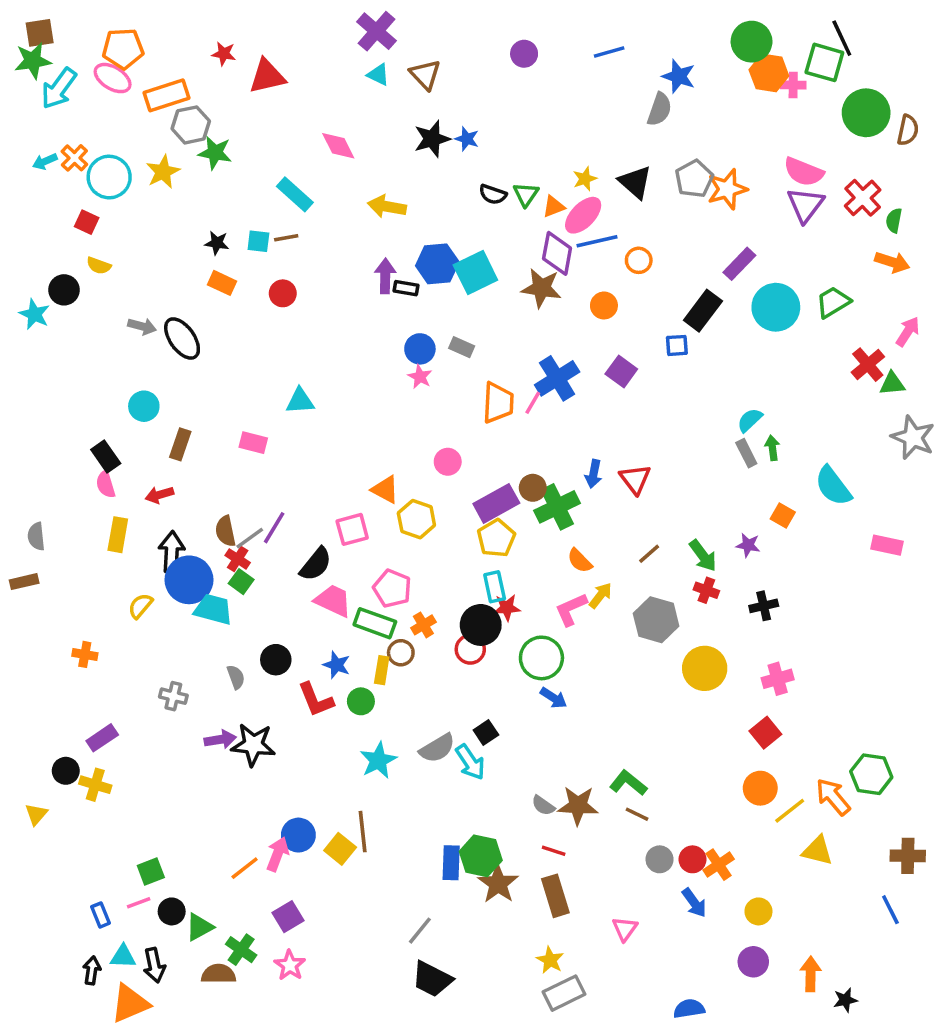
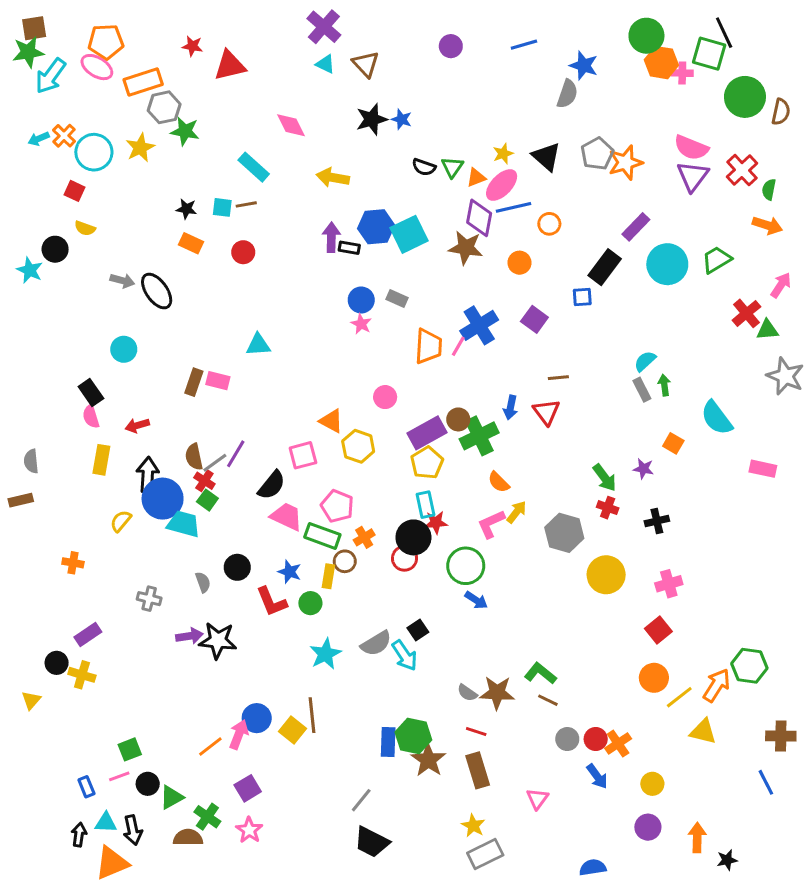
brown rectangle: (180, 444) -> (194, 382), moved
brown line: (649, 554) -> (558, 378), moved, turned 36
orange arrow: (833, 797) -> (717, 685), turned 72

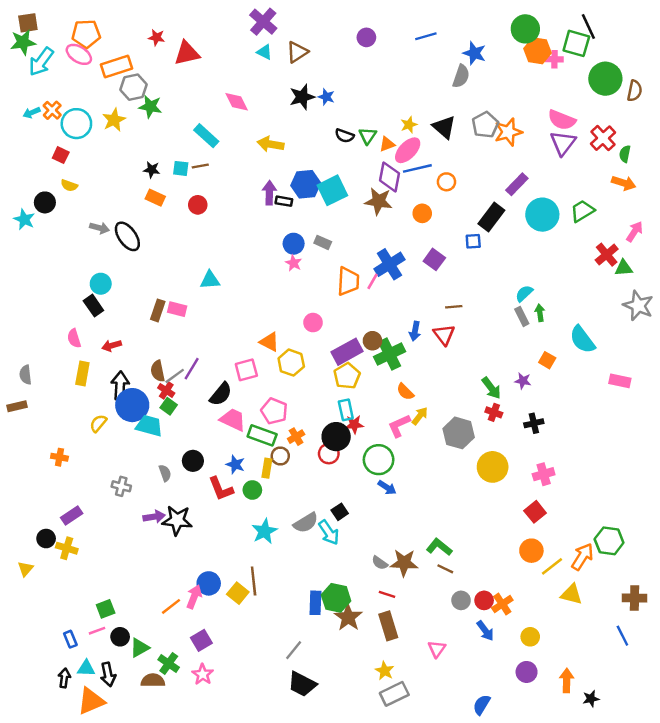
brown triangle: (366, 64) -> (297, 52), turned 40
black rectangle: (91, 393) -> (93, 306), moved
blue semicircle: (593, 867) -> (482, 705), turned -50

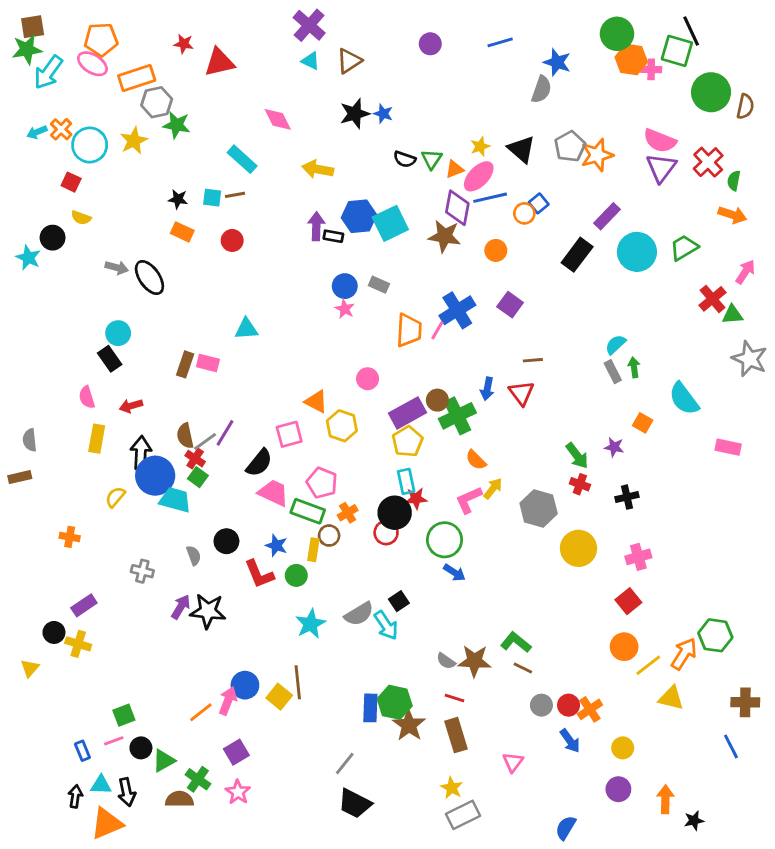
blue square: (473, 241) -> (539, 203), moved, turned -35
purple arrow: (154, 517) -> (181, 607), turned -50

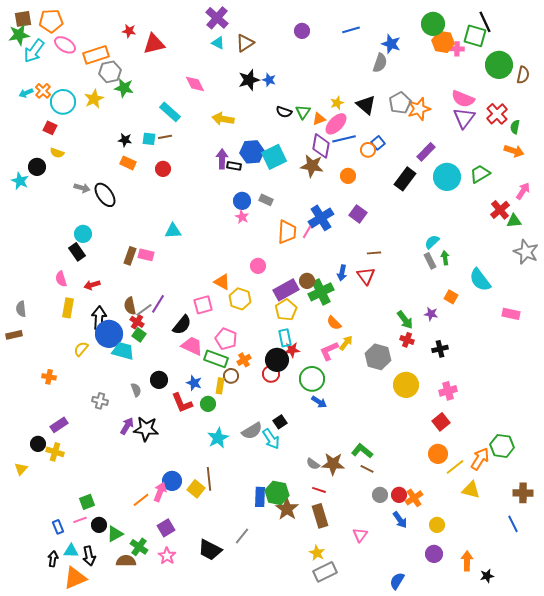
orange pentagon: (101, 40) -> (51, 21), moved
black trapezoid: (355, 803) -> (210, 550), moved

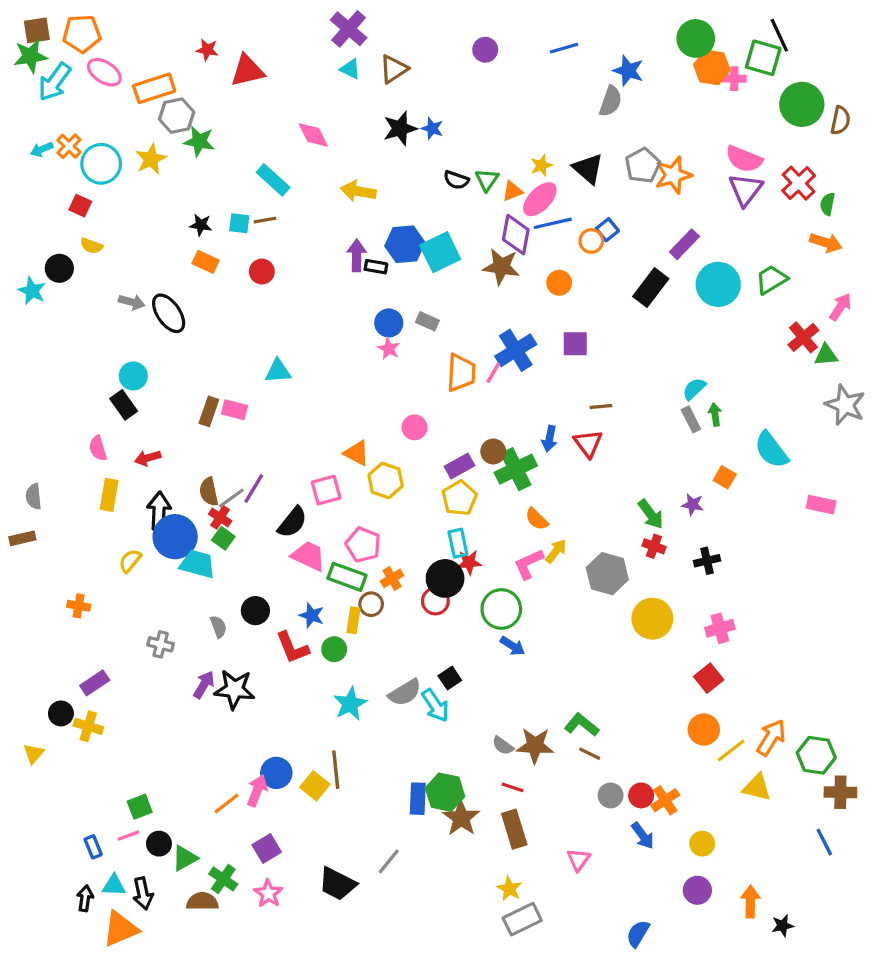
purple square: (358, 214) -> (575, 344), turned -36
purple rectangle: (286, 290) -> (459, 466), size x0.7
green hexagon: (502, 446) -> (816, 755), moved

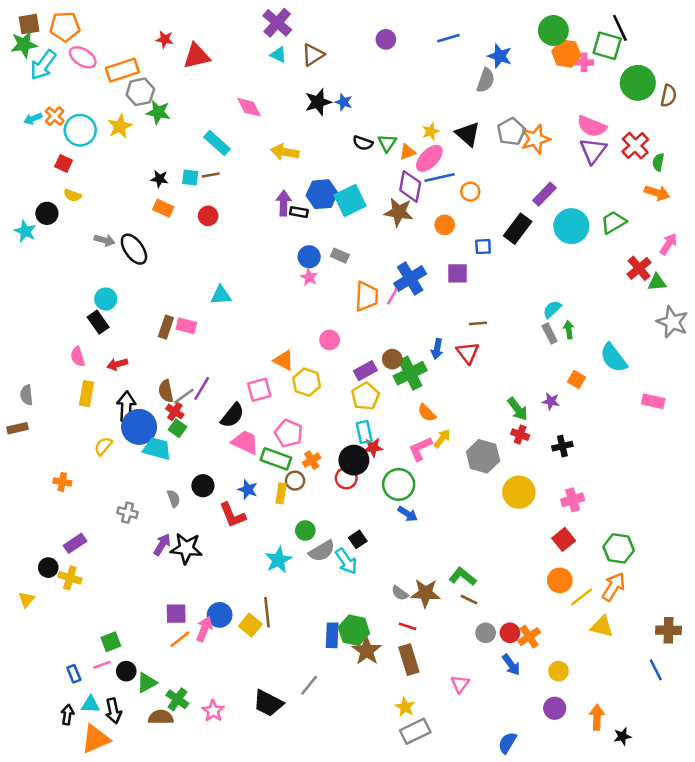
blue square: (607, 230) -> (483, 247), moved, turned 36
green circle: (334, 649) -> (305, 530), moved
green hexagon: (816, 755) -> (619, 548), moved
purple square: (267, 848) -> (176, 614), moved, turned 30

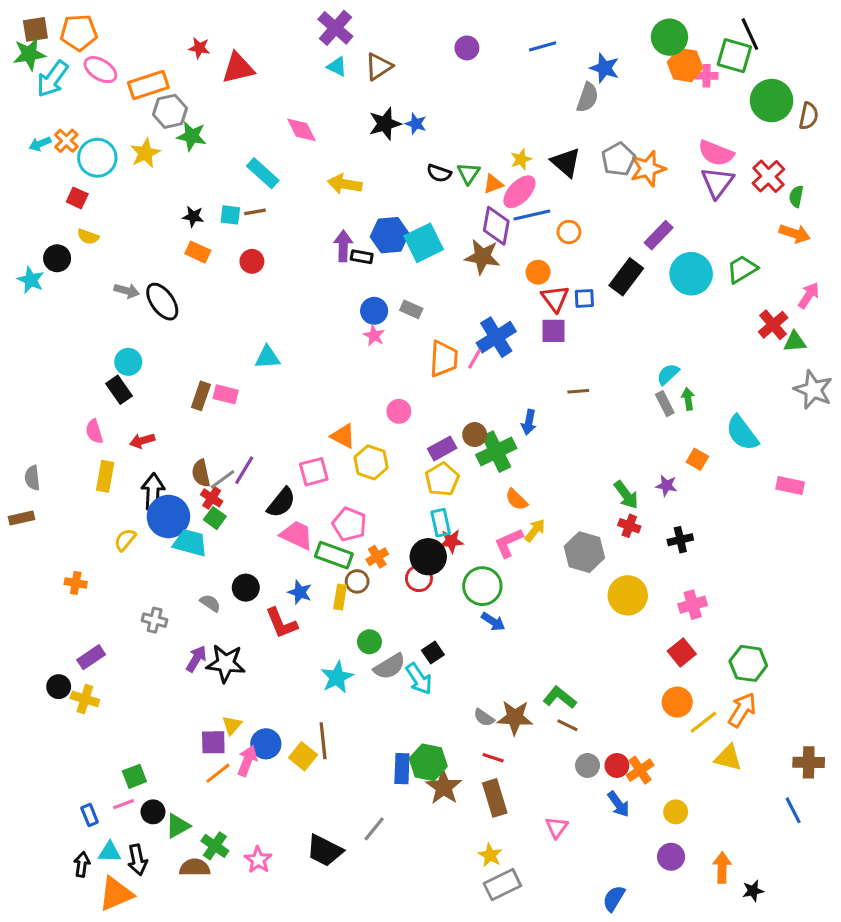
red triangle: (468, 353) -> (555, 298), moved
gray semicircle: (174, 499) -> (210, 603), turned -36
yellow triangle: (26, 600) -> (232, 725), moved

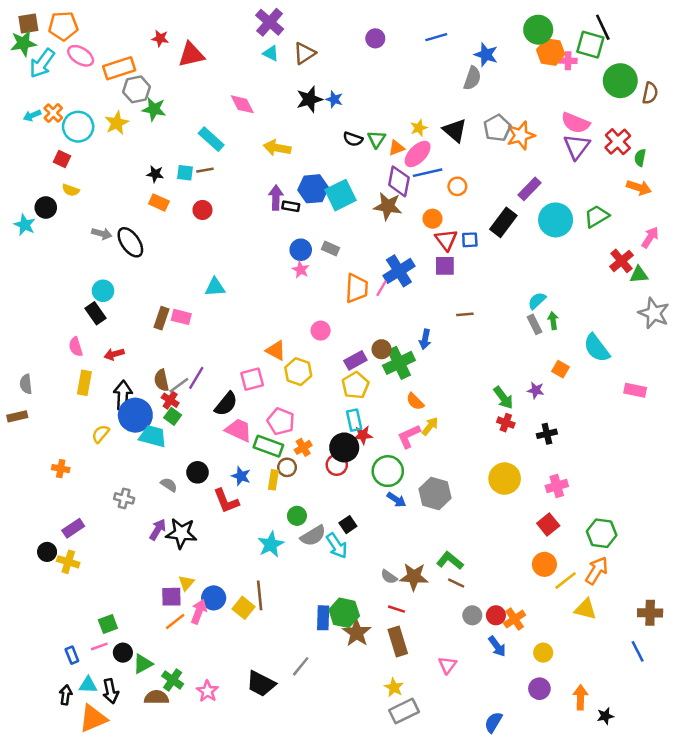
gray hexagon: (584, 552) -> (435, 493), moved

